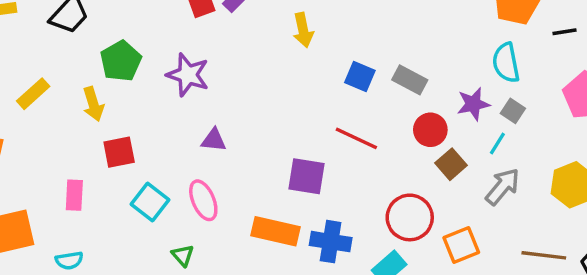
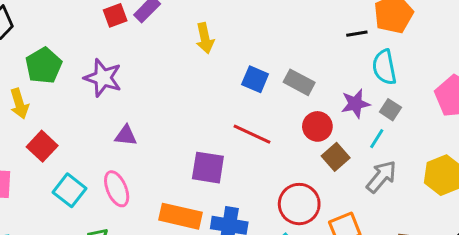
black line: (564, 32) -> (357, 34), moved
red square: (119, 152) -> (42, 146), turned -36

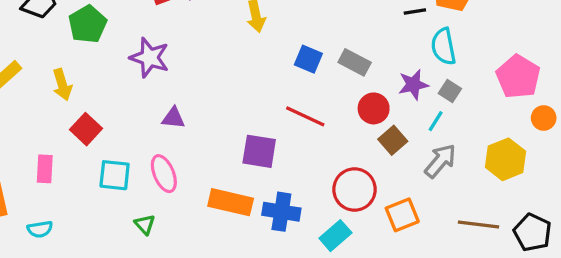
green pentagon: (44, 66) -> (88, 24), moved
cyan square: (69, 190) -> (115, 175), turned -32

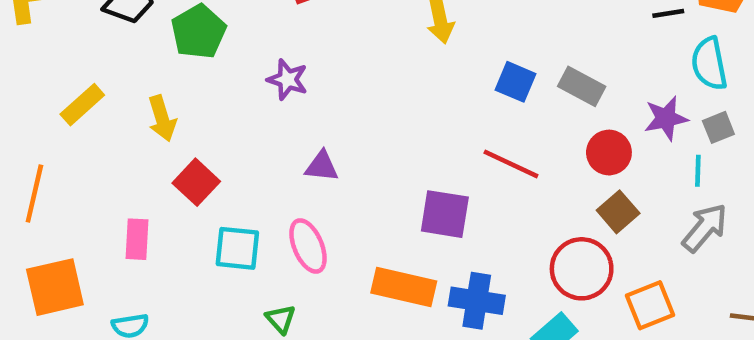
purple star: (150, 58) -> (287, 80), size x0.7
gray square: (450, 91) -> (718, 127), turned 35
cyan line: (436, 121) -> (698, 171), turned -30
brown square: (393, 140) -> (618, 212), moved

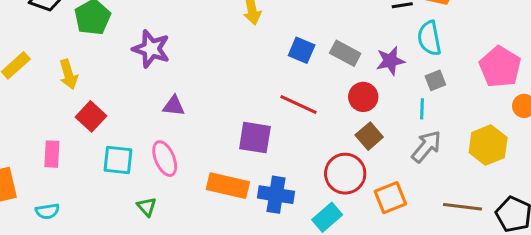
purple star: (287, 80) -> (151, 49), size x1.4
purple star: (666, 118) -> (390, 61), moved

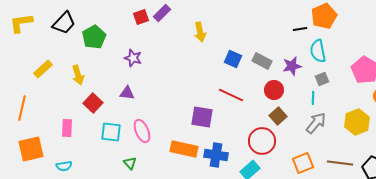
purple star: (151, 49) -> (133, 58), size x0.7
purple triangle: (174, 106) -> (127, 93), moved
orange square: (390, 198) -> (303, 163), moved

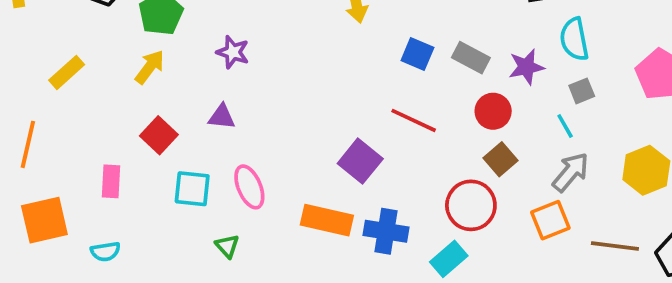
yellow arrow: (78, 75) -> (150, 67), moved, turned -126
cyan line: (313, 98) -> (565, 126), turned -32
purple square: (202, 117) -> (360, 161), turned 30
orange square: (303, 163) -> (550, 220), moved

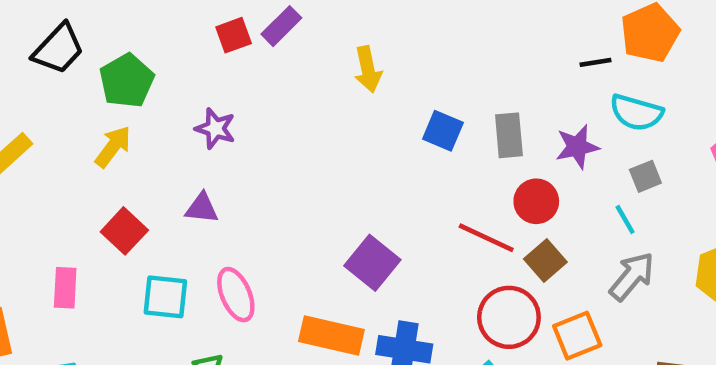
cyan semicircle: (574, 39) -> (636, 113), turned -63
gray rectangle: (471, 58) -> (509, 135), turned 57
red line: (414, 120) -> (486, 238), moved
orange square: (550, 220) -> (577, 336), moved

